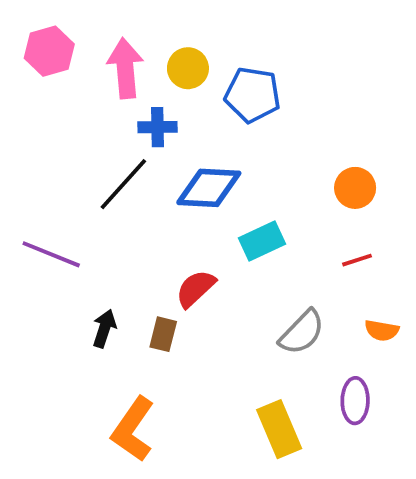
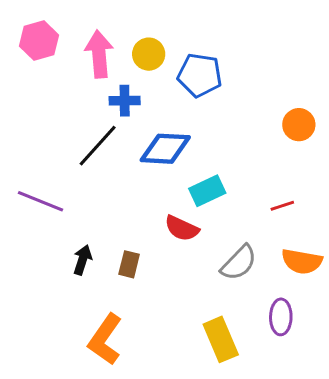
orange circle: (355, 188) -> (299, 125), moved
red semicircle: (196, 289) -> (182, 228), moved, turned -112
orange semicircle: (382, 330) -> (302, 261), size x1.5

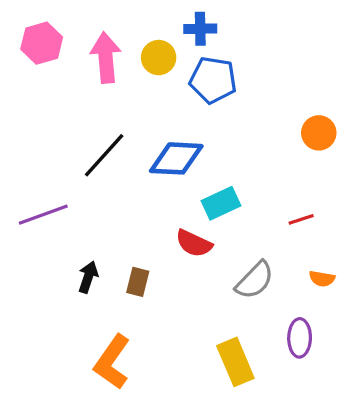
blue cross: (125, 101) -> (200, 29), moved
purple line: (40, 201) -> (43, 215), turned -42
orange semicircle: (302, 261) -> (322, 279), size x0.6

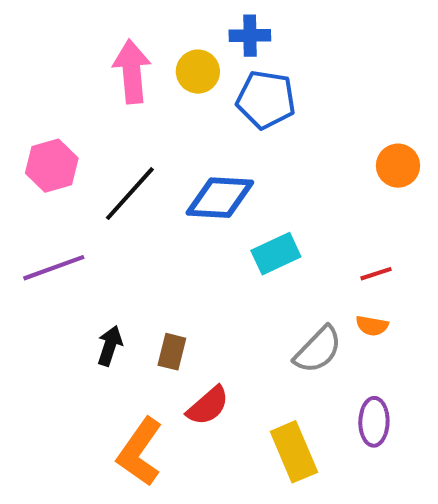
pink hexagon: (42, 43) -> (52, 166), moved
red semicircle: (194, 243) -> (208, 406), moved, turned -66
orange semicircle: (322, 279) -> (372, 326), moved

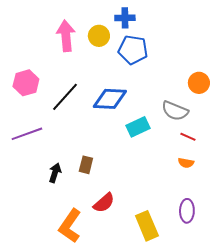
red line: (376, 274) -> (188, 137), turned 42
gray semicircle: (318, 350) -> (175, 111), moved, turned 68
brown rectangle: (172, 352) -> (86, 165), moved

